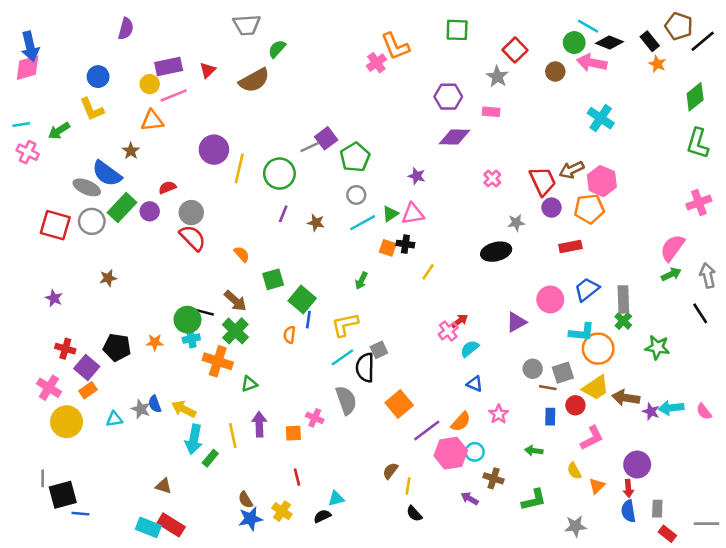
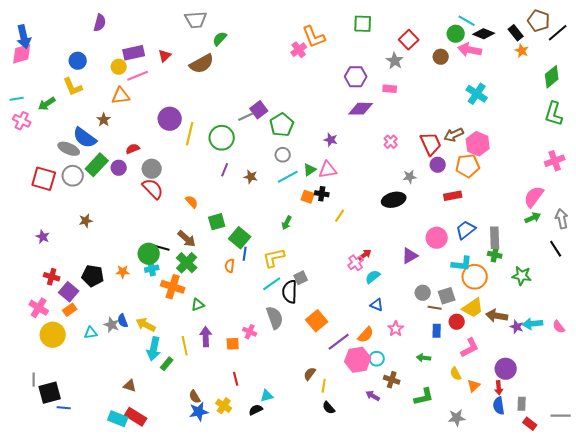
green cross: (623, 321) -> (495, 255), turned -32

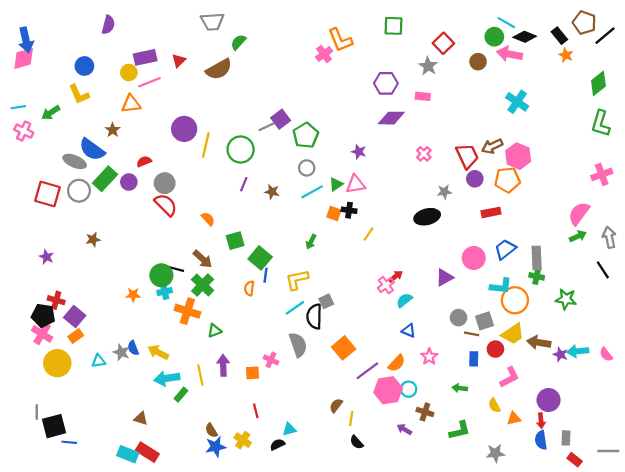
black pentagon: (93, 276) -> (43, 315), moved
cyan arrow: (154, 349) -> (167, 378), turned 70
orange triangle: (474, 386) -> (514, 418), turned 32

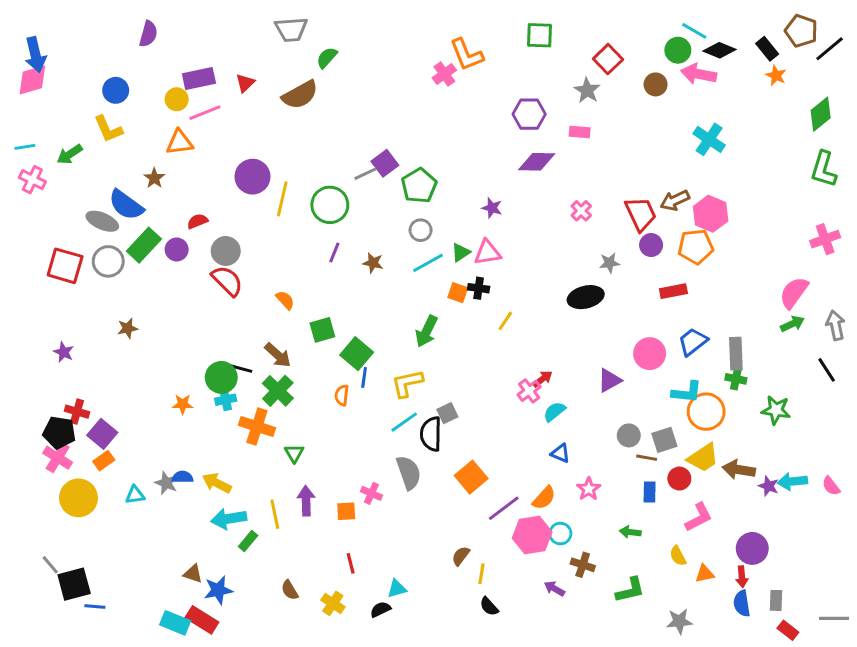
green arrow: (311, 242) -> (427, 331), size x1.5
green triangle: (215, 331) -> (294, 453), turned -40
blue semicircle: (133, 348) -> (183, 477), turned 112
gray line: (37, 412) -> (50, 565), turned -40
blue star: (216, 447) -> (218, 590), moved

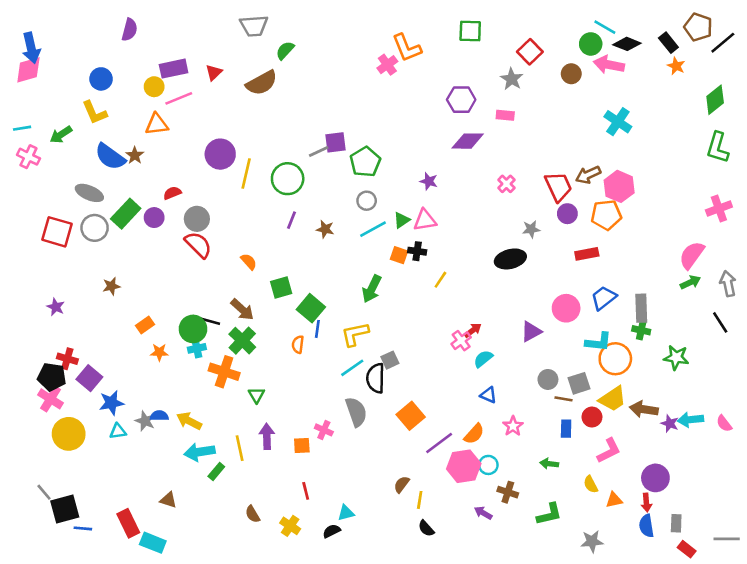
purple square: (385, 163) -> (335, 142), turned 30
blue semicircle: (126, 205) -> (110, 157), moved
orange rectangle: (104, 461) -> (145, 325), moved
blue star: (218, 590) -> (111, 403), moved
red rectangle: (202, 620) -> (128, 523), moved, turned 32

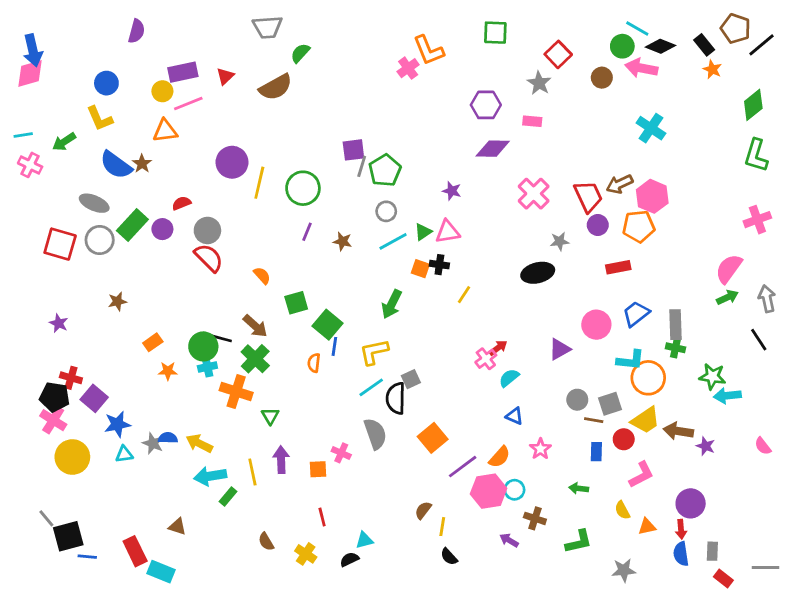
gray line: (319, 151) -> (362, 166), moved, turned -48
pink cross: (506, 184) -> (534, 194), size x1.6
cyan arrow: (690, 420) -> (727, 396), moved

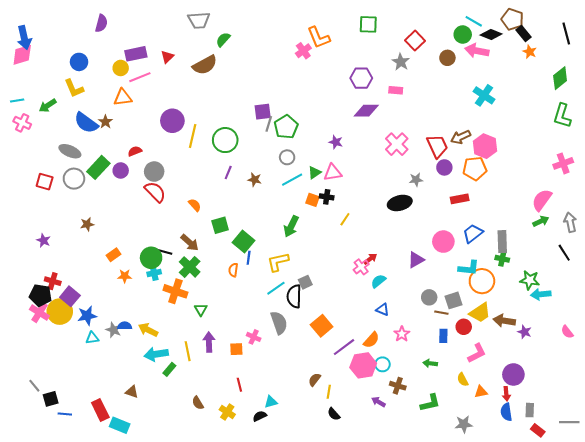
brown pentagon: (736, 28) -> (512, 19), moved
black line: (762, 45) -> (566, 33), turned -65
red square: (60, 244) -> (45, 182), size x0.7
yellow circle: (72, 457) -> (60, 312), moved
black square: (68, 536) -> (51, 399), size x0.7

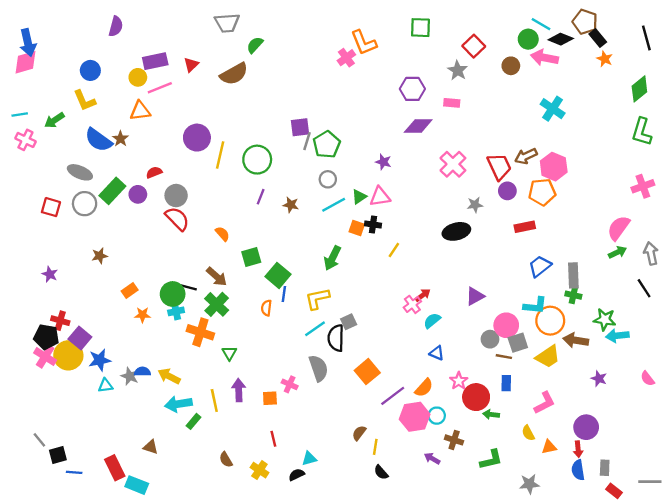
pink circle: (443, 242) -> (506, 325), moved
brown arrow: (504, 321) -> (576, 340), moved
red circle: (464, 327) -> (476, 397), moved, size x1.5

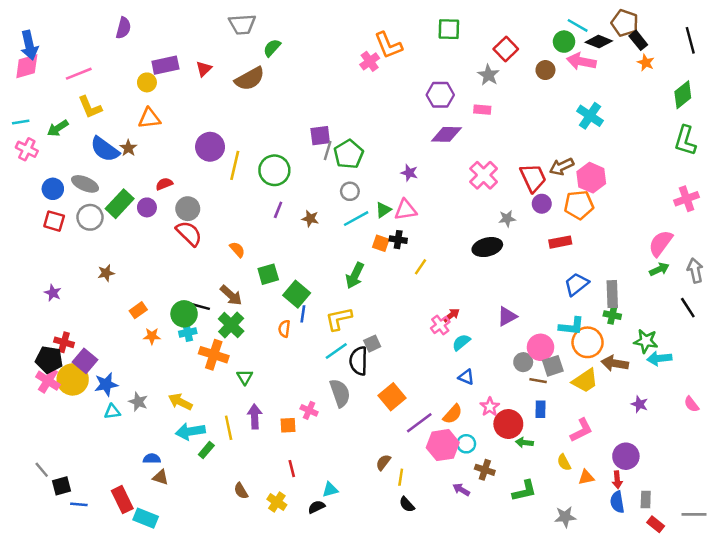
blue circle: (90, 70) -> (53, 189), moved
pink line: (160, 88) -> (79, 74), moved
blue semicircle: (142, 372) -> (152, 459), moved

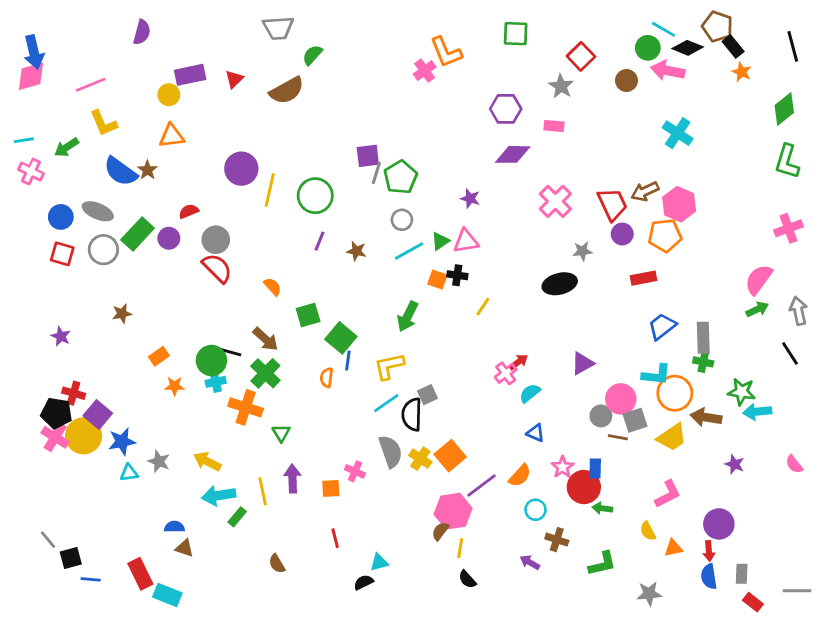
blue rectangle: (540, 409) -> (595, 469), moved
pink hexagon: (443, 445) -> (453, 511), moved
yellow cross: (277, 502) -> (420, 459), moved

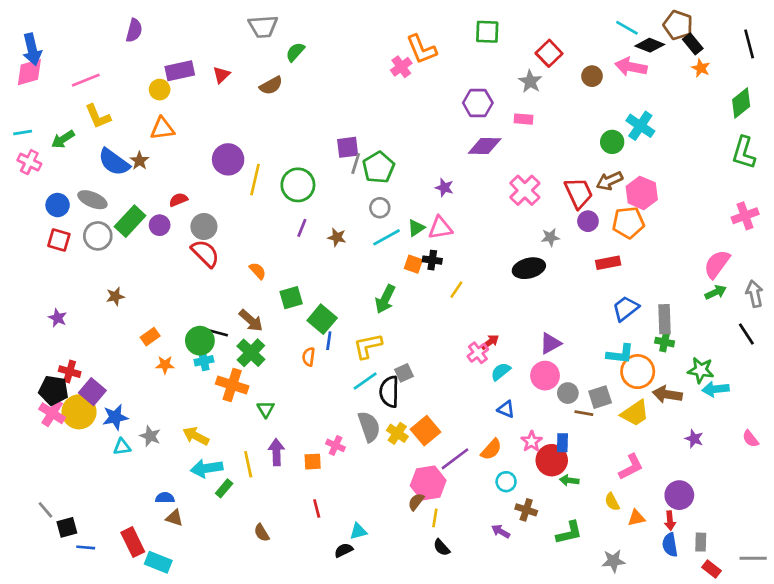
green circle: (648, 48) -> (612, 142), moved
brown semicircle: (287, 90) -> (271, 86), size x0.7
pink circle: (621, 399) -> (545, 376), moved

